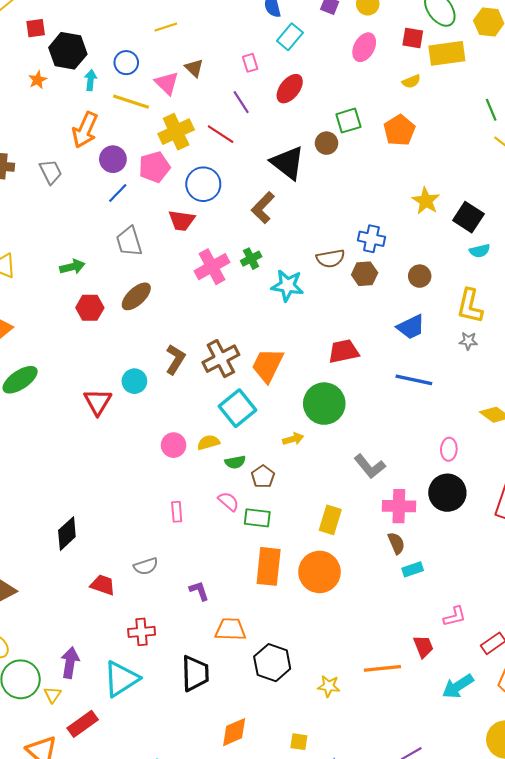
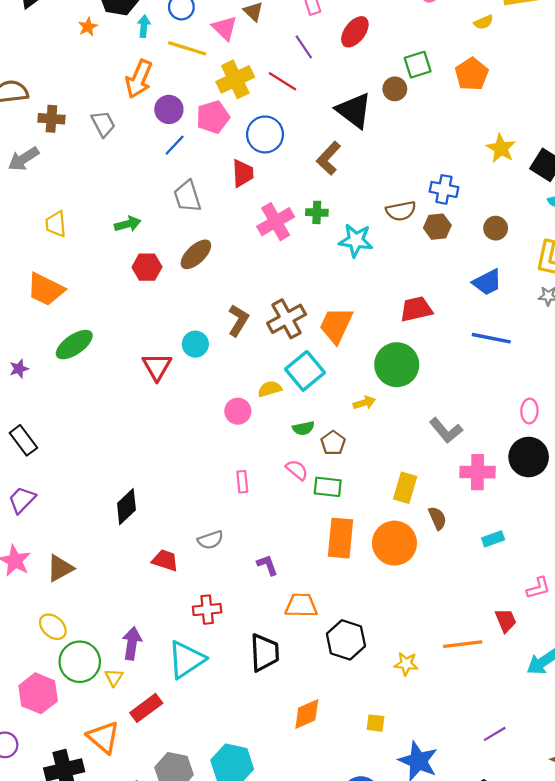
red trapezoid: (182, 221) -> (243, 173), turned -100
green cross: (251, 259) -> (317, 212), turned 30
yellow semicircle: (208, 442) -> (270, 389), moved
brown semicircle: (396, 543) -> (437, 518), moved

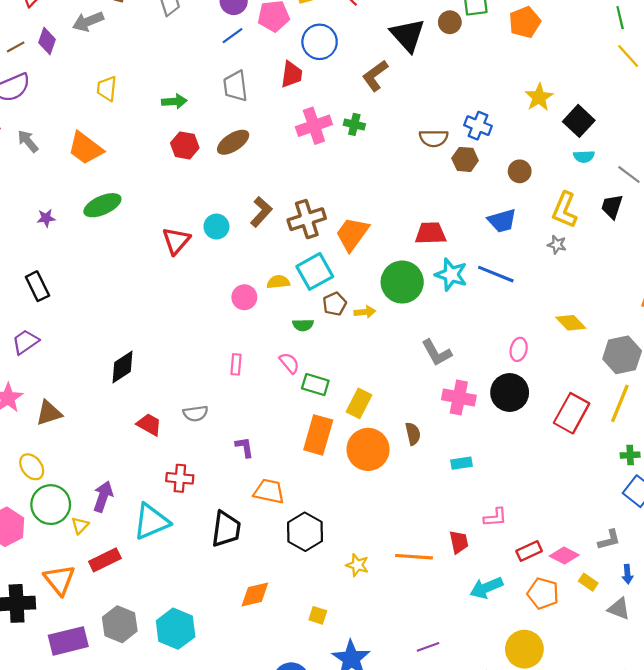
cyan star: (356, 240) -> (451, 275), moved
brown pentagon: (333, 443) -> (335, 304), moved
yellow rectangle: (405, 488) -> (359, 403), moved

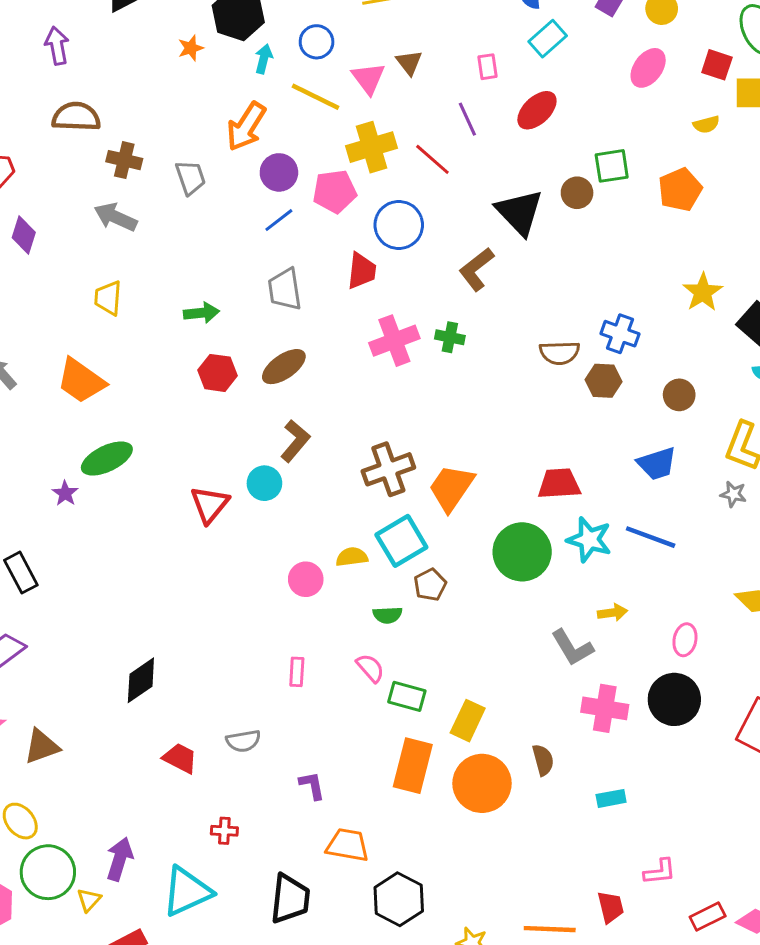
gray arrow: (88, 21) -> (115, 217), moved, turned 48
brown L-shape: (261, 212) -> (295, 441), moved
purple star: (46, 218) -> (65, 493), moved, turned -30
yellow arrow: (365, 312) -> (613, 613), moved
red cross: (180, 478) -> (224, 831), size x0.7

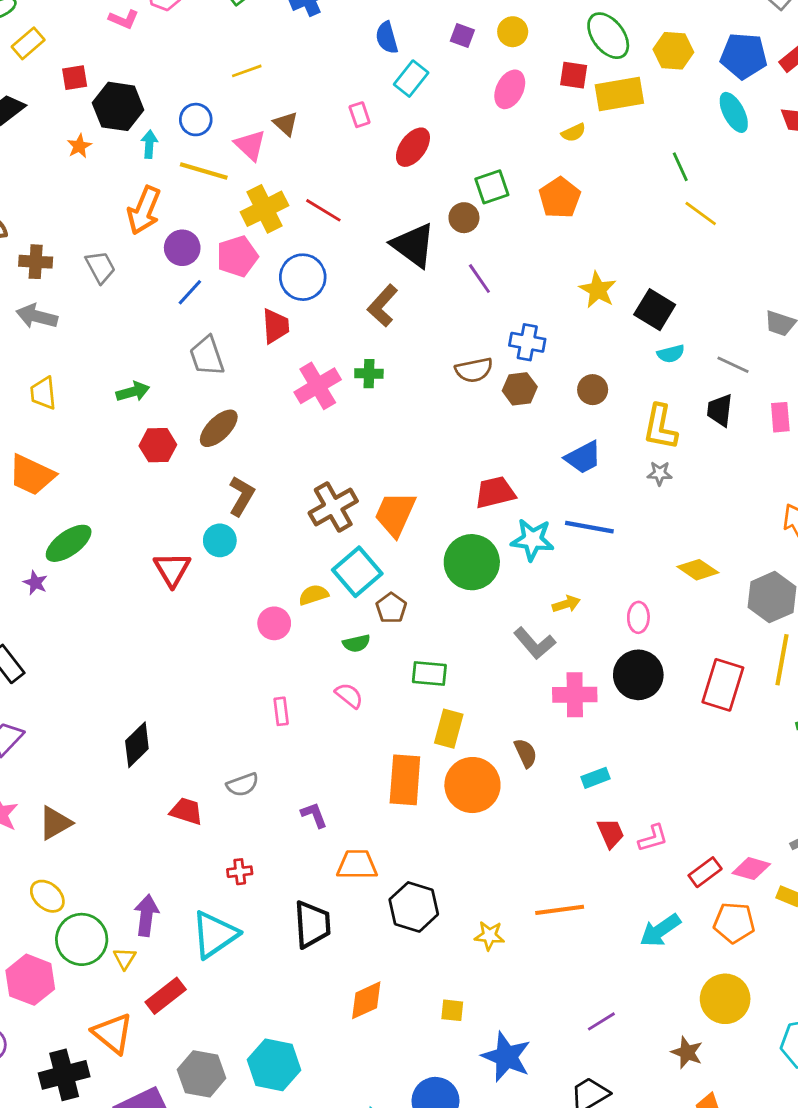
purple line: (467, 119) -> (479, 279), moved
green rectangle: (407, 696) -> (429, 673), moved
red trapezoid: (611, 907) -> (611, 833), moved

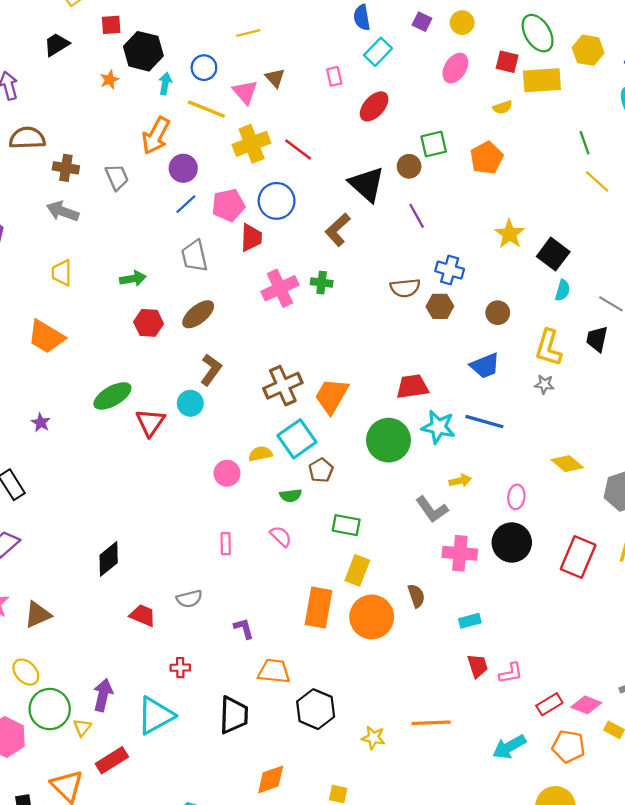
pink pentagon: (237, 256) -> (228, 205), moved
cyan semicircle: (671, 354) -> (563, 290), turned -65
green ellipse: (69, 543) -> (112, 396), moved

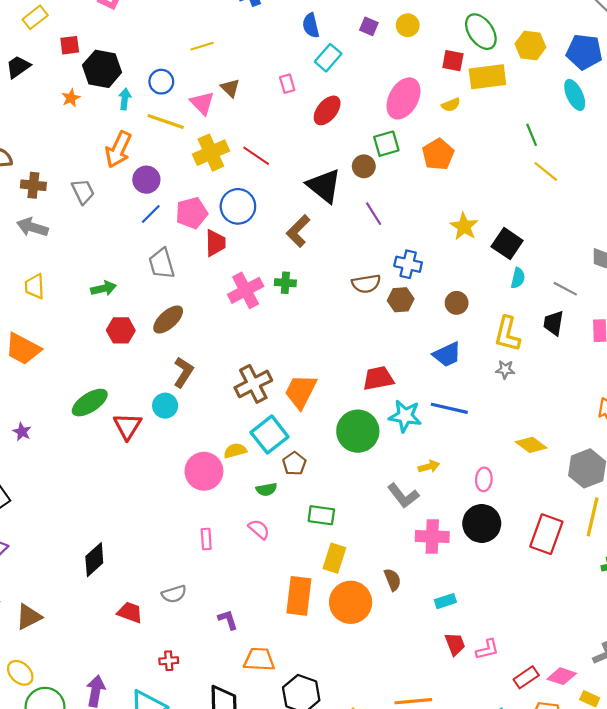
pink ellipse: (455, 68) -> (404, 98), moved, size x1.4
pink circle: (227, 473) -> (204, 471), size x1.5

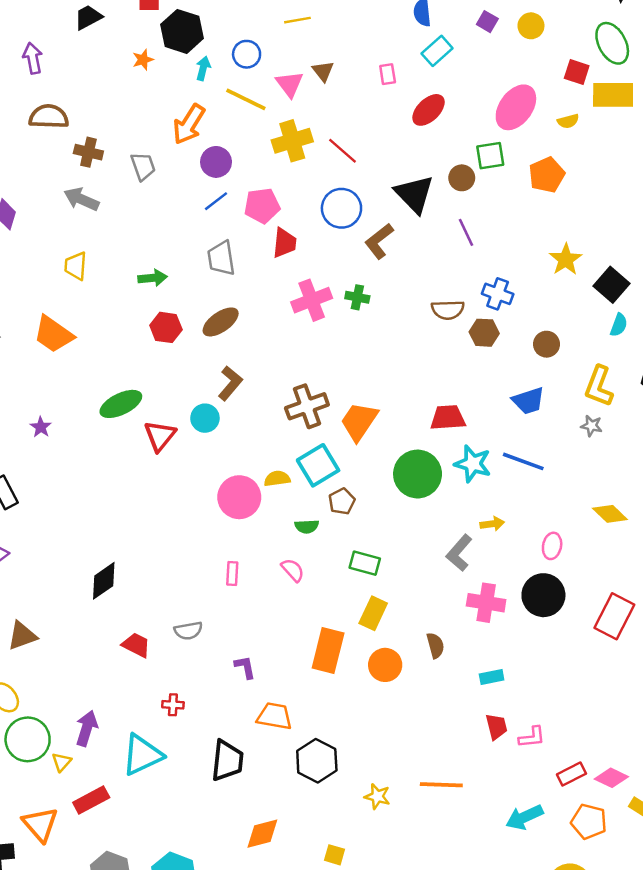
blue circle: (238, 206) -> (341, 208), moved
gray L-shape: (403, 496) -> (459, 553), turned 72
orange circle: (351, 602) -> (385, 665), size x0.7

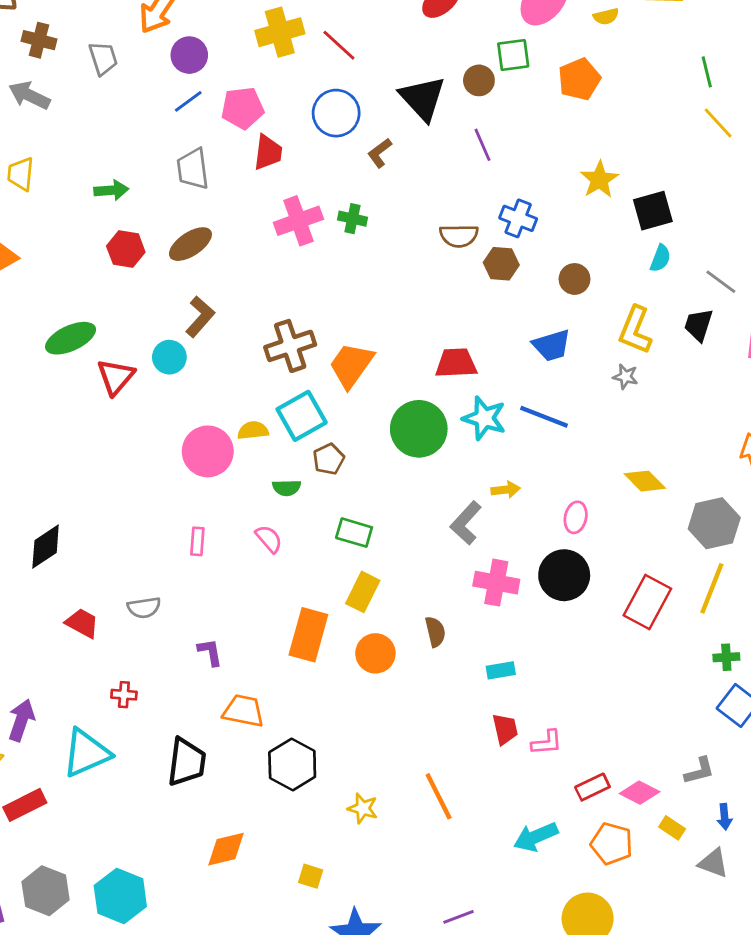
brown L-shape: (379, 241) -> (380, 153), size x0.7
black square: (612, 285) -> (653, 211), turned 32
orange line: (441, 785) -> (439, 796), turned 60

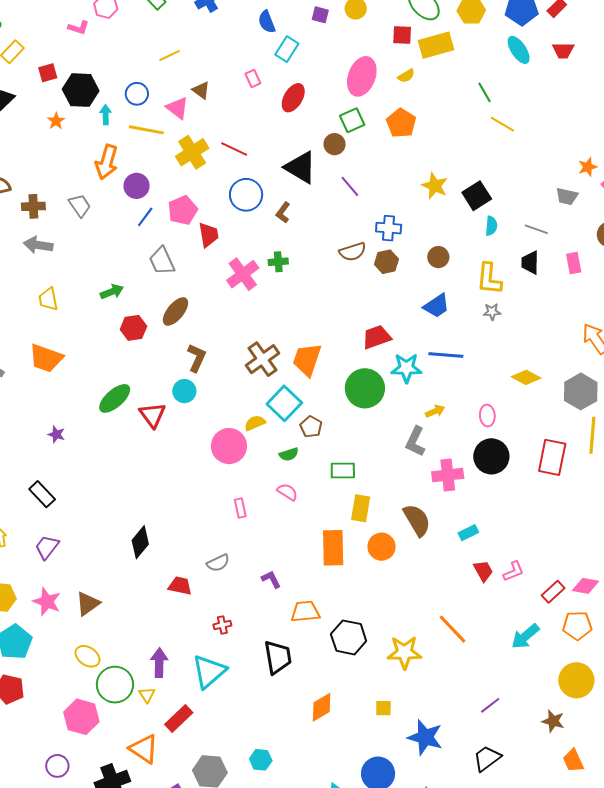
brown semicircle: (435, 632) -> (417, 520), size x1.6
yellow star: (363, 808) -> (404, 652), size x1.6
cyan hexagon: (120, 896) -> (261, 760), size x0.6

